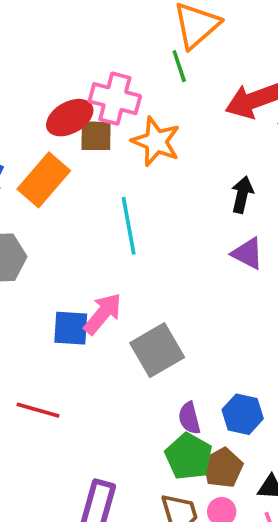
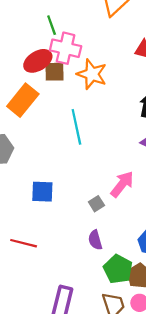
green line: (179, 66) -> (52, 25), moved
pink arrow: (103, 314) -> (122, 184), moved
gray square: (157, 350) -> (96, 204), size x0.5
purple semicircle: (189, 418) -> (95, 240), moved

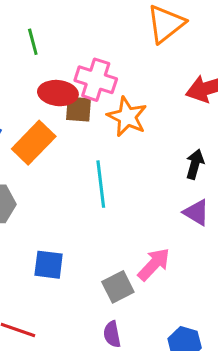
green line: (52, 25) -> (33, 42), moved
red ellipse: (38, 61) -> (58, 93), turned 32
gray square: (96, 204) -> (118, 287), size x1.5

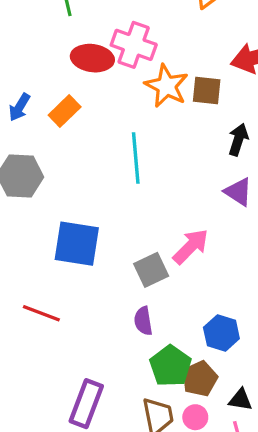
brown square: (78, 109) -> (207, 90), moved
orange rectangle: (34, 143) -> (65, 111), size x0.7
blue square: (49, 265) -> (77, 244), size x1.4

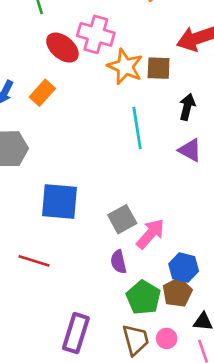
red ellipse: (92, 58) -> (62, 48), turned 36
cyan line: (136, 158) -> (137, 128), moved
pink arrow: (191, 247) -> (150, 234), moved
brown pentagon: (200, 379) -> (177, 292), moved

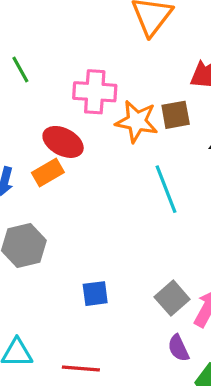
red ellipse: (62, 48) -> (63, 142), moved
orange rectangle: (42, 93) -> (48, 172), turned 30
blue square: (59, 202) -> (95, 294), size x0.6

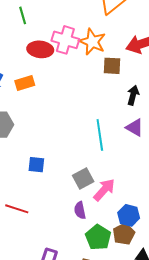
orange star: (137, 121) -> (92, 42), moved
red ellipse: (63, 142) -> (40, 49), moved, turned -35
cyan line: (166, 189) -> (100, 135), moved

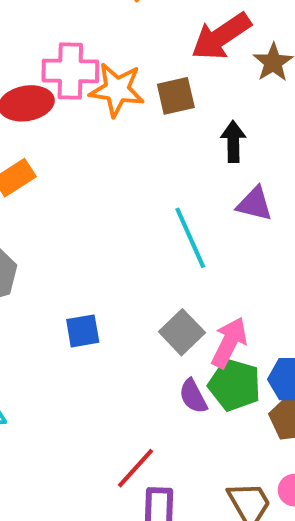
orange star: (92, 42) -> (117, 90), moved
red line: (17, 209) -> (136, 468), moved, turned -50
green pentagon: (98, 237) -> (235, 385), moved

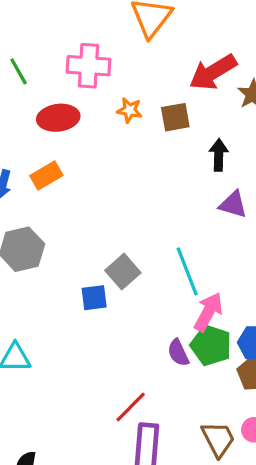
pink cross: (70, 71) -> (88, 66), moved
orange star: (117, 90) -> (130, 110), size x0.6
cyan line: (190, 238) -> (187, 271), moved
gray square: (182, 332) -> (123, 272), moved

